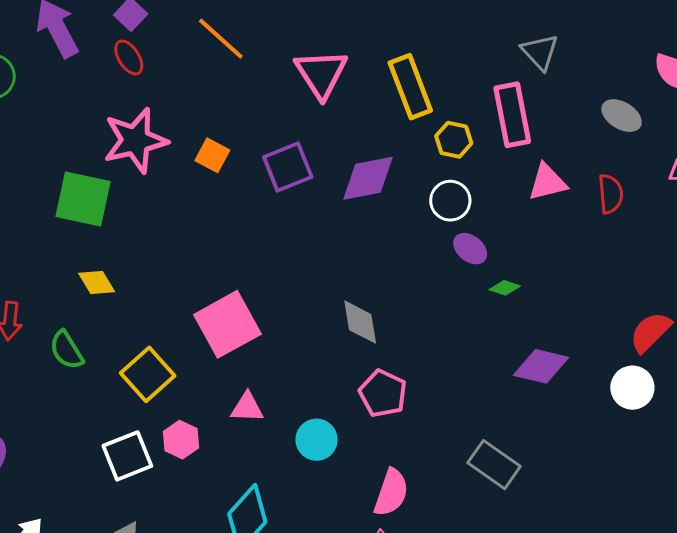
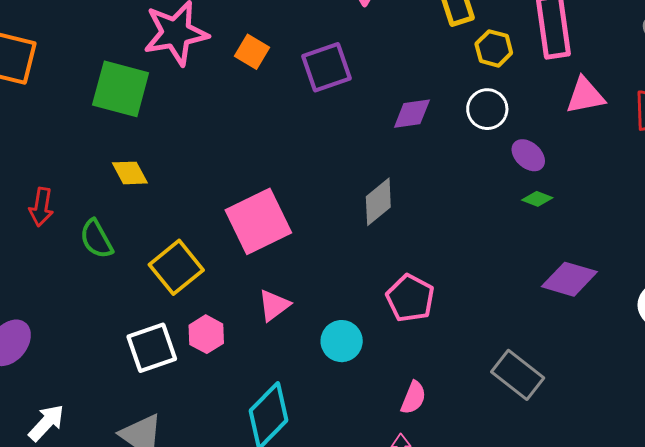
purple diamond: (368, 178) -> (412, 114), moved, size x0.7
purple ellipse: (470, 249) -> (528, 155), moved
gray diamond: (360, 322) -> (378, 202), moved, turned 57
pink triangle: (247, 407) -> (274, 305), turned -42
pink semicircle: (391, 493) -> (413, 398), size x0.7

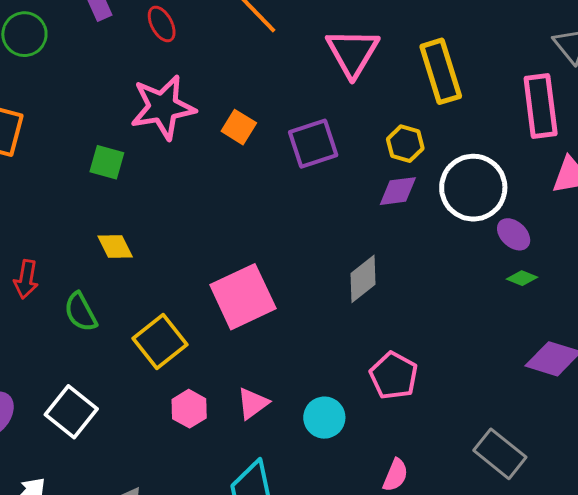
yellow hexagon: (494, 48) -> (405, 144), moved
green square: (121, 89) -> (107, 162), size x0.6
white circle: (487, 109) -> (473, 188), size x1.6
pink triangle: (274, 305) -> (253, 403), moved
white square: (152, 348) -> (71, 412), moved, turned -33

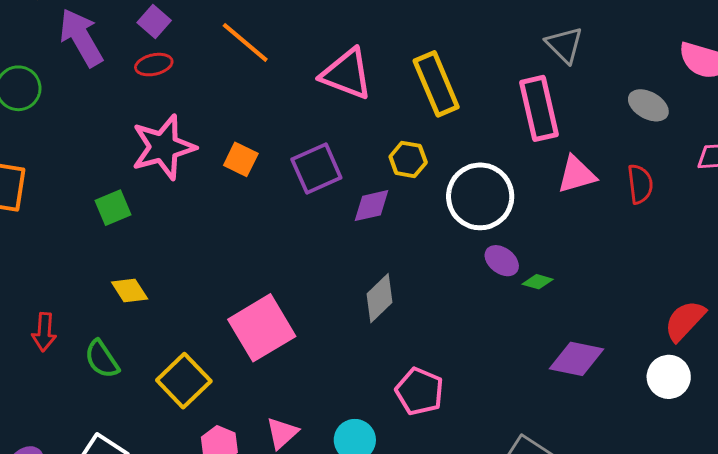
red ellipse: (162, 24) -> (154, 65), turned -69
pink triangle: (353, 53) -> (347, 74), turned -34
green square: (107, 162) -> (113, 208), turned -33
purple diamond: (398, 191) -> (372, 206), moved
purple ellipse: (514, 234) -> (502, 261), moved

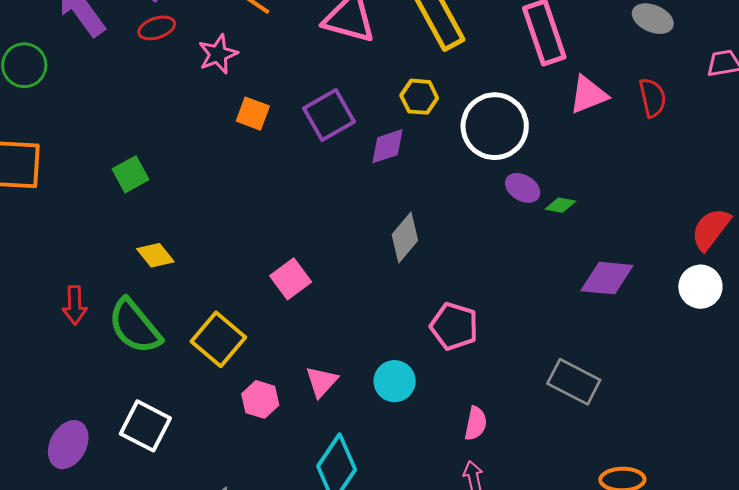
pink star: (163, 147) -> (218, 54), moved, size x0.6
pink square: (262, 328) -> (291, 279), size x0.6
green semicircle: (102, 359) -> (135, 326), size x1.5

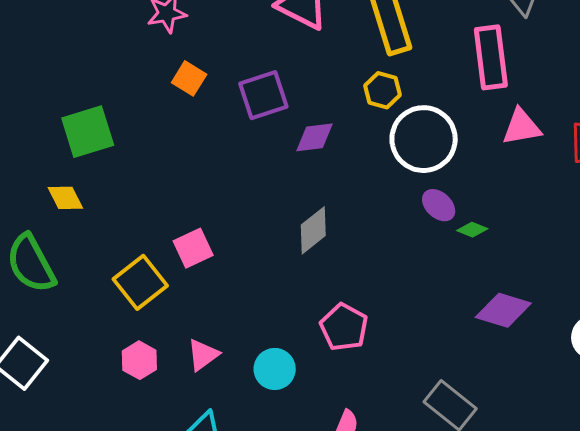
yellow hexagon: (419, 97) -> (383, 90), moved
green square: (131, 174) -> (88, 132), moved, size x1.5
yellow square: (218, 339) -> (140, 282), moved

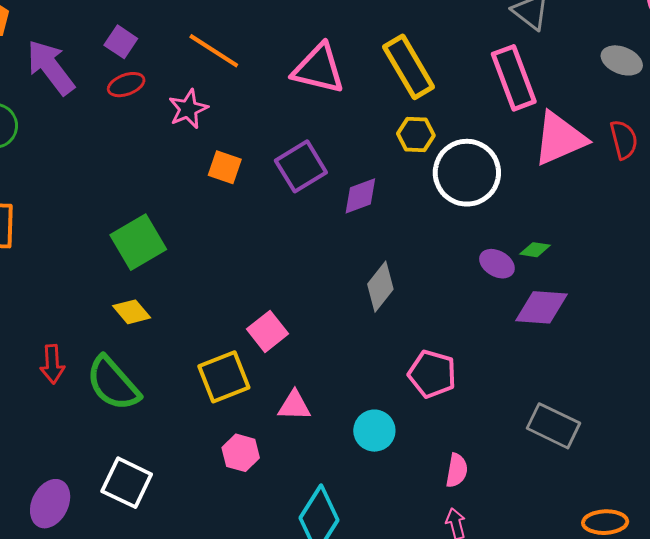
pink triangle: (522, 127) -> (560, 138), size x1.4
purple ellipse: (439, 205) -> (497, 264), moved
yellow square: (140, 282) -> (224, 377), turned 30
purple diamond: (503, 310) -> (541, 307), moved
pink triangle: (203, 355) -> (294, 406), moved, turned 51

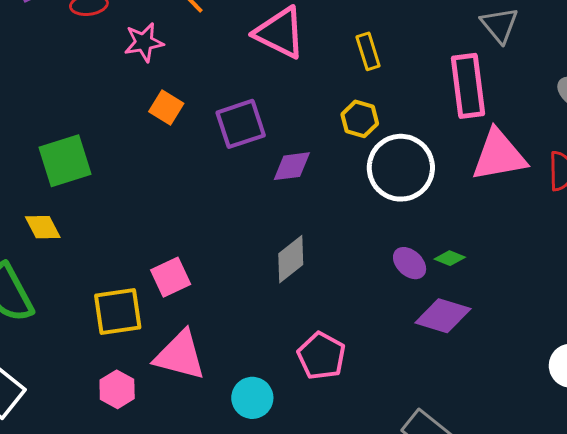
yellow rectangle: (409, 67) -> (368, 51), size x0.6
pink triangle: (294, 406) -> (180, 355), size x1.6

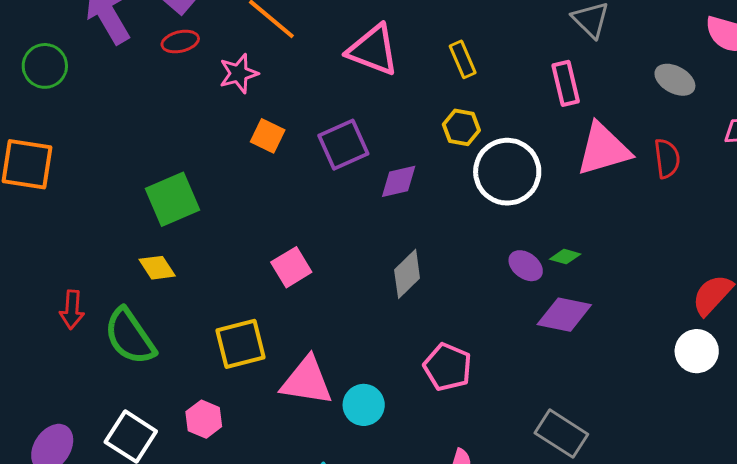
pink rectangle: (468, 86) -> (566, 83), size x0.7
pink square: (171, 277) -> (291, 267), moved
pink hexagon: (117, 389) -> (204, 419), moved
cyan circle: (252, 398) -> (364, 405), moved

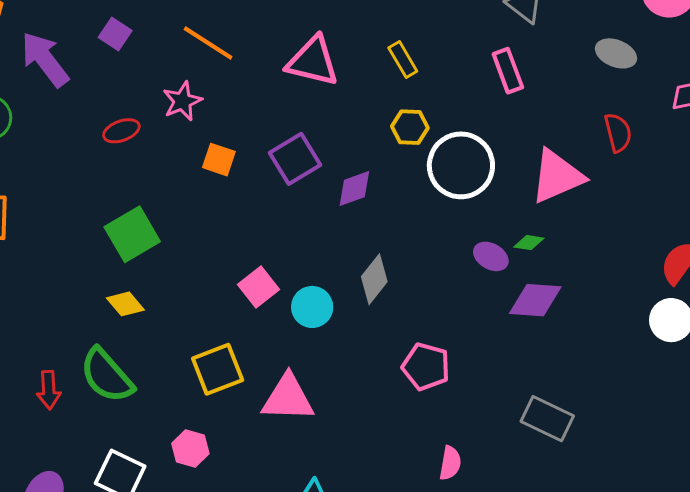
red ellipse: (180, 42) -> (121, 131), moved
pink triangle: (603, 149) -> (557, 176), moved
red arrow: (72, 310) -> (49, 390), moved
cyan circle: (364, 405) -> (312, 307), moved

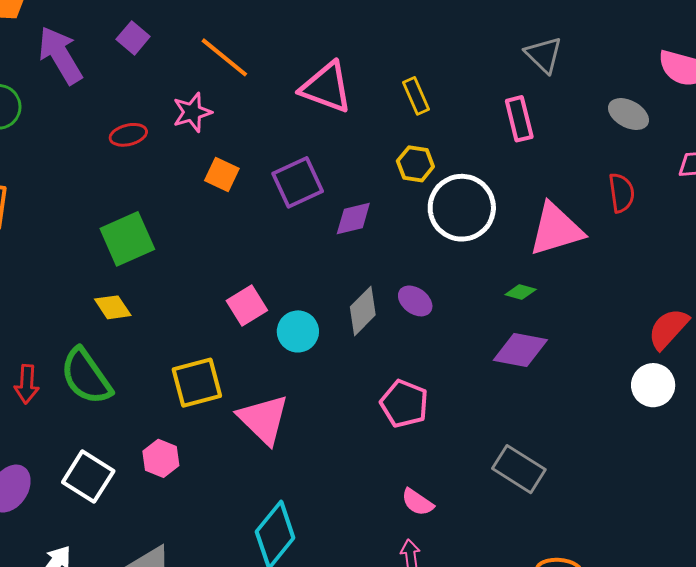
purple ellipse: (491, 256) -> (415, 301), moved
pink triangle: (288, 398) -> (264, 419), turned 36
pink semicircle: (450, 463) -> (417, 502), turned 108

